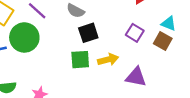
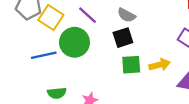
black square: (88, 33) -> (123, 38), moved

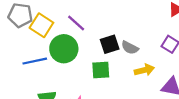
gray semicircle: (126, 15) -> (130, 48), moved
green square: (131, 65) -> (101, 70), moved

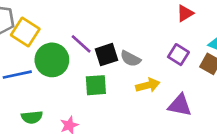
purple line: (76, 23) -> (81, 44), moved

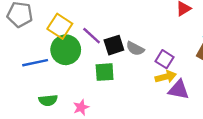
yellow square: (25, 32) -> (60, 26), moved
purple square: (178, 55) -> (165, 59), moved
yellow arrow: (148, 85) -> (166, 77), moved

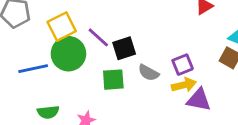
yellow square: (60, 26) -> (62, 27), turned 30
gray semicircle: (135, 49) -> (149, 73), moved
purple square: (165, 59) -> (183, 65), turned 36

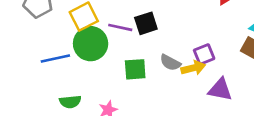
purple line: (98, 37) -> (120, 27), turned -30
black square: (124, 48) -> (146, 23), moved
yellow arrow: (184, 85) -> (193, 68), moved

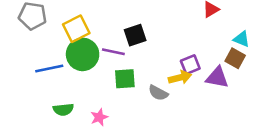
purple line: (120, 27) -> (113, 52), moved
gray semicircle: (170, 63) -> (158, 93), moved
purple triangle: (220, 90) -> (217, 77), moved

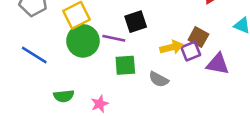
brown square: (235, 58) -> (198, 37), moved
blue line: (49, 69) -> (34, 55), moved, turned 44
yellow arrow: (180, 77) -> (171, 47), moved

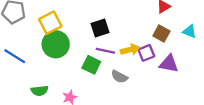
brown square: (198, 37) -> (161, 33), moved
purple line: (114, 38) -> (105, 51), moved
green square: (125, 65) -> (91, 65), turned 30

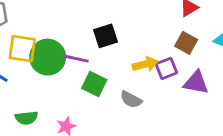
yellow square: (50, 23) -> (22, 49), moved, turned 35
purple line: (105, 51) -> (76, 59), moved

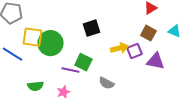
purple line: (76, 59) -> (70, 70), moved
gray semicircle: (131, 100) -> (106, 83), moved

